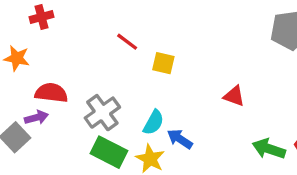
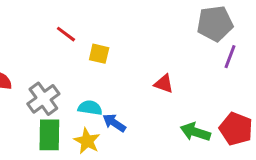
cyan semicircle: (153, 122) -> (90, 108), turned -110
green rectangle: (109, 152) -> (49, 135), turned 64

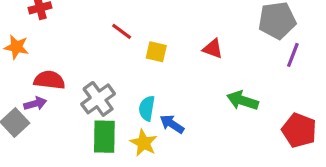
red triangle: (164, 84) -> (213, 49), moved
cyan semicircle: (90, 108) -> (147, 108), turned -90
green arrow: (195, 132) -> (243, 100), moved

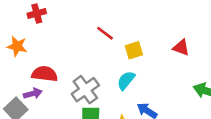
yellow square: (156, 52) -> (134, 50), turned -30
cyan semicircle: (147, 108) -> (126, 80), moved, turned 30

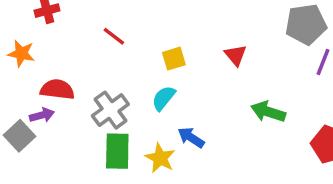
red line: (105, 33) -> (114, 36), moved
red triangle: (181, 48) -> (236, 55), turned 30

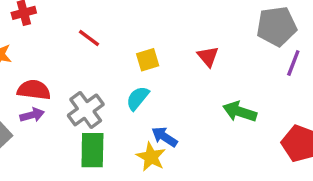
purple arrow: (42, 115) -> (32, 115), moved
yellow star: (160, 158) -> (151, 157), moved

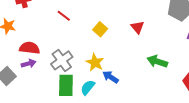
yellow square: (148, 60) -> (100, 29), turned -32
cyan semicircle: (138, 98) -> (88, 87), moved
yellow star: (151, 157) -> (95, 62), moved

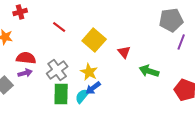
red triangle: (138, 27) -> (124, 52), moved
yellow square: (100, 29) -> (94, 40), size x1.6
blue arrow: (111, 77) -> (93, 88), moved, turned -70

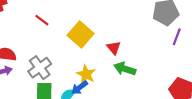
green arrow: (149, 71) -> (125, 69), moved
yellow star: (89, 72) -> (86, 74), moved

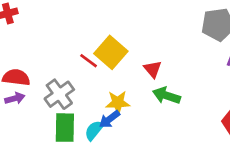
red line: (42, 20) -> (89, 61), moved
yellow star: (86, 74) -> (118, 103), turned -30

